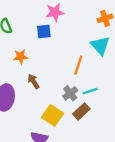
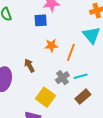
orange star: (21, 57) -> (51, 45), moved
brown rectangle: (81, 111) -> (83, 97), moved

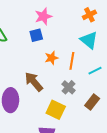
brown arrow: (29, 66) -> (34, 82), size x1.5
cyan line: (81, 76) -> (95, 71), moved

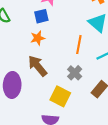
orange star: (51, 58) -> (38, 38), moved

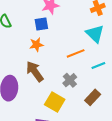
orange line: (79, 45) -> (76, 53), turned 54

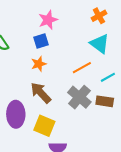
gray cross: (70, 80) -> (79, 97), size x1.5
brown rectangle: (93, 97) -> (105, 101), moved, turned 63
yellow square: (55, 102) -> (44, 126), moved

